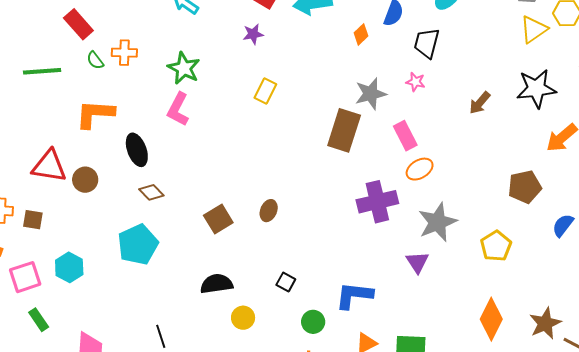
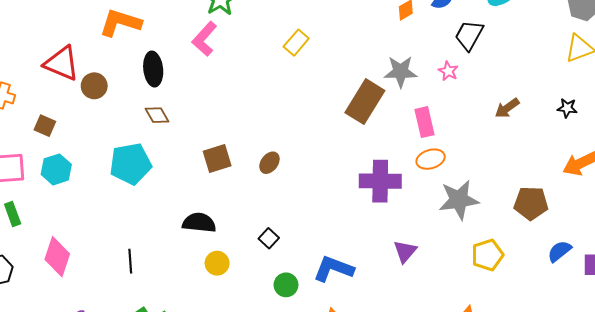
black star: (536, 89) -> (567, 108), size x0.5
brown square: (33, 220) -> (45, 126), moved
gray star: (437, 222) -> (459, 200), moved

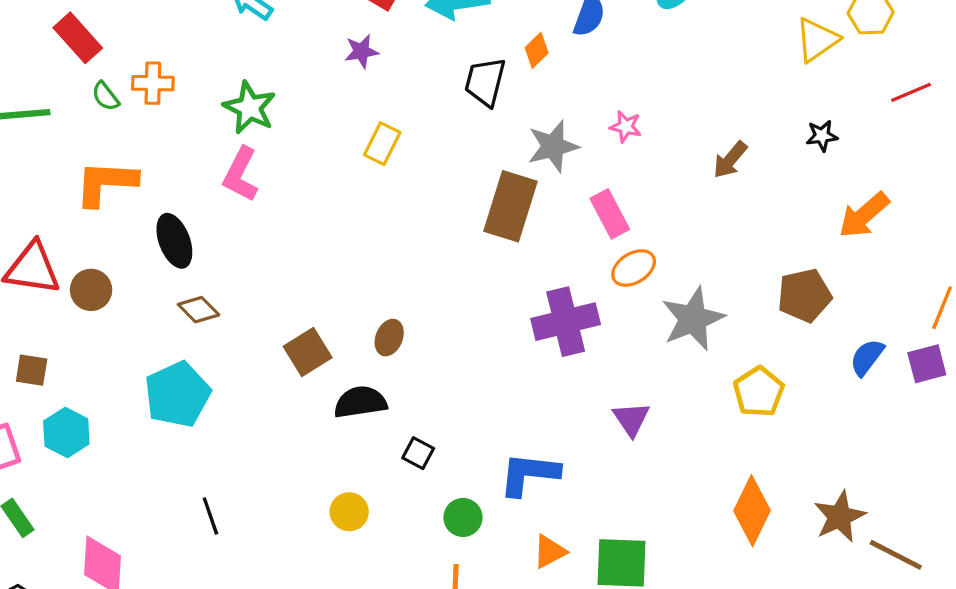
black trapezoid: (469, 35) -> (485, 82), moved
black semicircle: (199, 223) -> (360, 402), moved
black line: (130, 261) -> (210, 516), moved

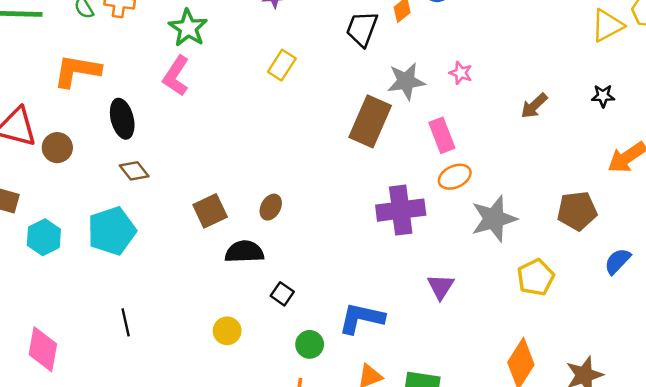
cyan hexagon: (66, 433) -> (44, 237), moved

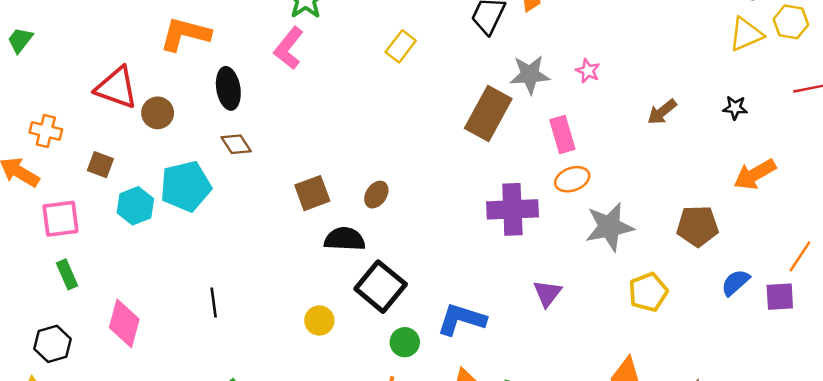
cyan pentagon: (112, 231) -> (186, 186), moved
black square: (282, 294) -> (381, 287), size x2.0

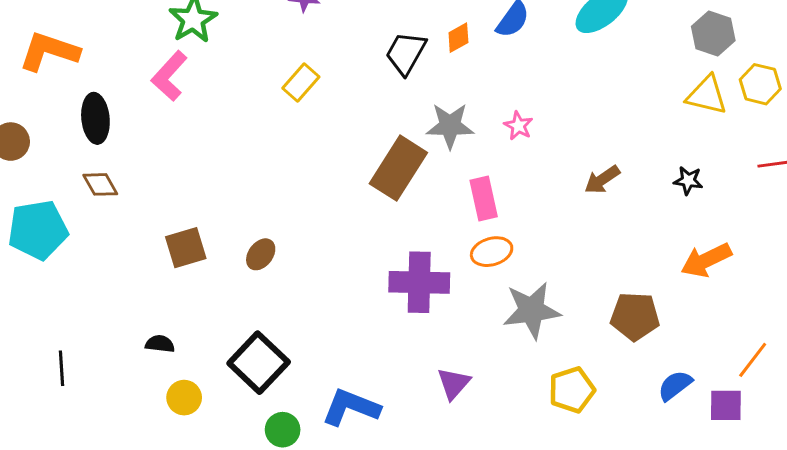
yellow triangle: (746, 34) -> (707, 95), turned 33
black semicircle: (345, 239) -> (160, 344), moved, size x0.6

